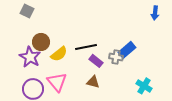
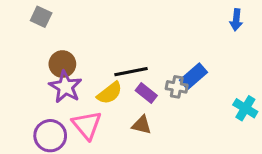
yellow semicircle: (59, 54) -> (110, 93), moved
purple star: (30, 57) -> (65, 87), moved
cyan cross: (144, 86) -> (245, 108), moved

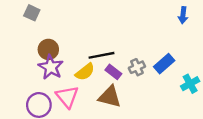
blue rectangle: (194, 76) -> (164, 64), moved
gray cross: (177, 87) -> (137, 67), turned -35
cyan cross: (245, 108) -> (190, 84), turned 30
brown triangle: (142, 125) -> (110, 97), size x1.5

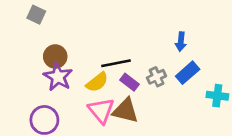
blue arrow: (183, 15) -> (181, 42), moved
cyan cross: (190, 84) -> (217, 96), turned 36
pink triangle: (67, 97) -> (101, 111), moved

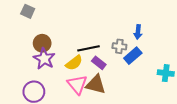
blue rectangle: (188, 73) -> (133, 56), moved
gray cross: (157, 77) -> (119, 46), moved, turned 32

